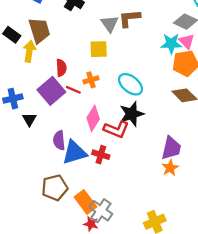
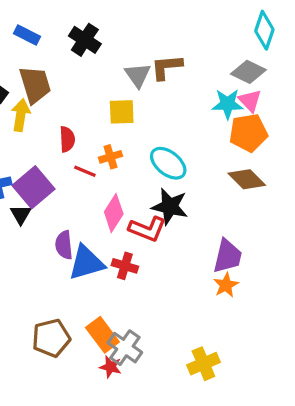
purple square: (51, 91) -> (34, 187), moved
black star: (132, 114) -> (170, 207), turned 30
brown pentagon: (55, 188) -> (51, 338), moved

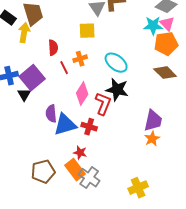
red line: (85, 171) -> (64, 68), turned 40
red L-shape: (147, 229) -> (103, 104), turned -90
red star: (110, 367) -> (80, 153), moved

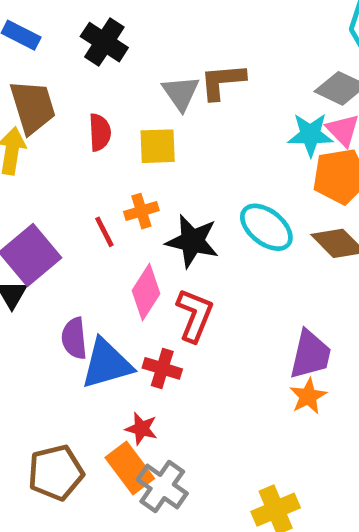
red semicircle: (53, 48) -> (100, 132), moved
cyan ellipse: (116, 63) -> (266, 227), moved
black star: (117, 90) -> (192, 241), moved

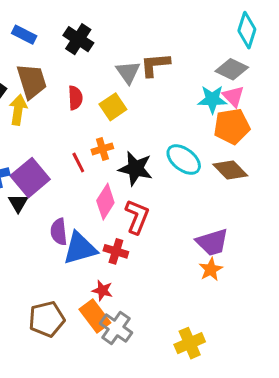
yellow square: (158, 146) -> (113, 107), turned -32
purple trapezoid: (310, 355) -> (212, 242), turned 60

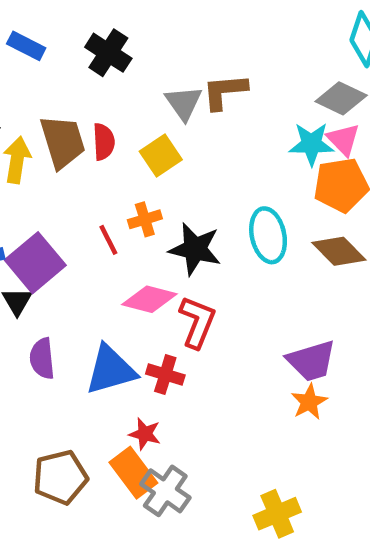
brown trapezoid: (32, 81) -> (63, 142), moved
cyan ellipse: (184, 160) -> (268, 235), turned 40
pink diamond: (105, 202) -> (149, 299), turned 72
purple semicircle: (59, 232) -> (42, 359), moved

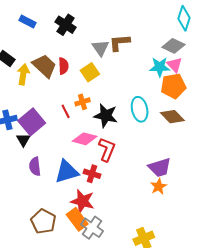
brown trapezoid: (63, 142) -> (44, 66), turned -30
red star: (145, 434) -> (82, 201), size x1.6
brown pentagon: (60, 477) -> (43, 221), turned -30

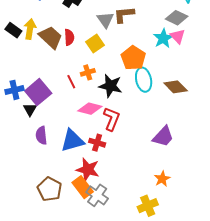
cyan star: (160, 67) -> (163, 38), turned -30
yellow arrow: (23, 74) -> (30, 29), moved
orange pentagon: (173, 86) -> (133, 58), moved, turned -30
purple trapezoid: (160, 167) -> (163, 136), turned -30
orange star: (159, 186) -> (162, 179), moved

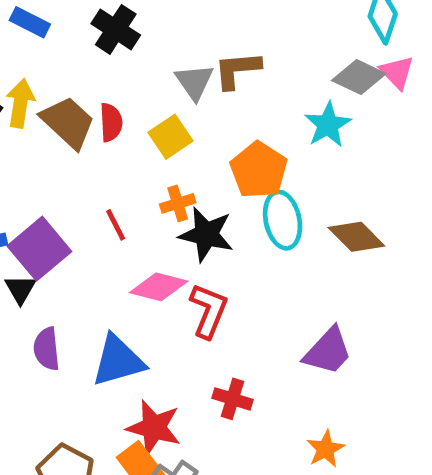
pink triangle: (178, 36) -> (397, 72), moved
orange cross: (88, 72) -> (178, 203), moved
red cross: (97, 143) -> (232, 399), moved

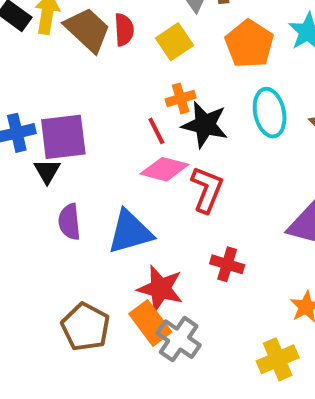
orange pentagon: (259, 170) -> (249, 44), moved
red line: (116, 225) -> (156, 131), moved
purple square: (39, 249) -> (63, 137), turned 33

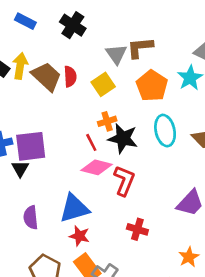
purple semicircle: (69, 222) -> (31, 217), moved
red star: (160, 289) -> (79, 236), moved, size x0.7

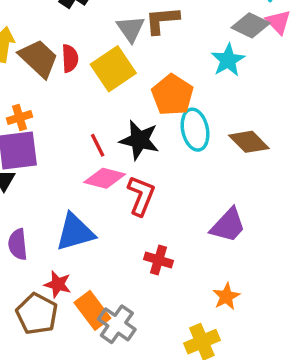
yellow square: (103, 84) -> (113, 69), size x1.4
orange pentagon: (152, 86) -> (172, 95), moved
orange cross: (107, 121) -> (19, 117), moved
red star: (79, 236) -> (58, 284), moved

